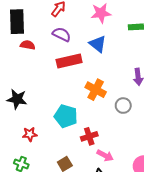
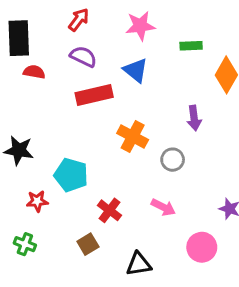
cyan pentagon: (66, 116) -> (71, 175), moved
red cross: (89, 136) -> (110, 210), moved, turned -35
pink arrow: (105, 155) -> (163, 207), moved

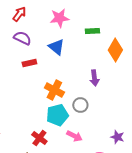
red rectangle: (94, 95) -> (29, 63), size x0.6
cyan pentagon: (71, 175) -> (57, 115), moved, turned -30

